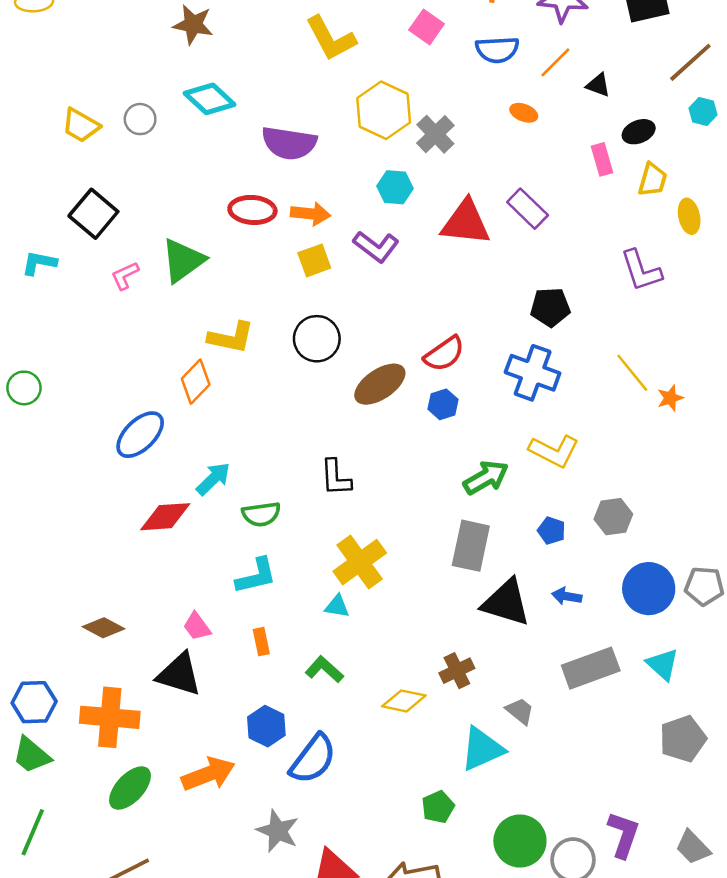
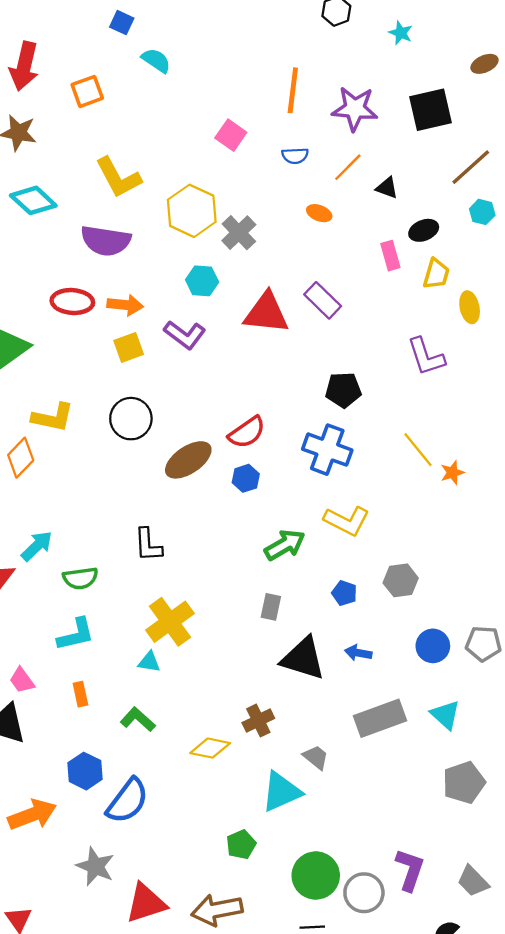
yellow L-shape: (331, 38) -> (118, 178), moved
blue semicircle: (497, 50) -> (295, 156), size x0.7
gray rectangle: (471, 546) -> (271, 607), size x0.6
blue circle: (649, 589) -> (433, 646), size x0.7

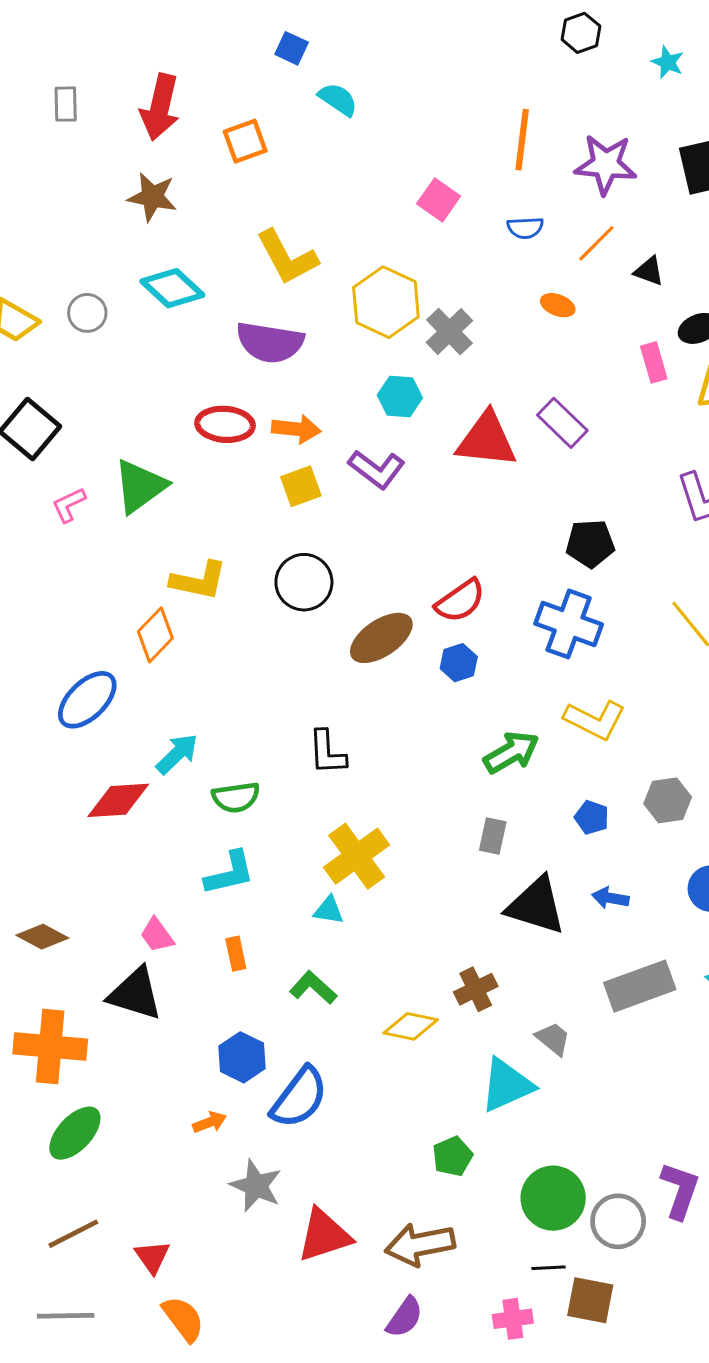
orange arrow: (32, 815) -> (210, 1122), moved, size x0.5

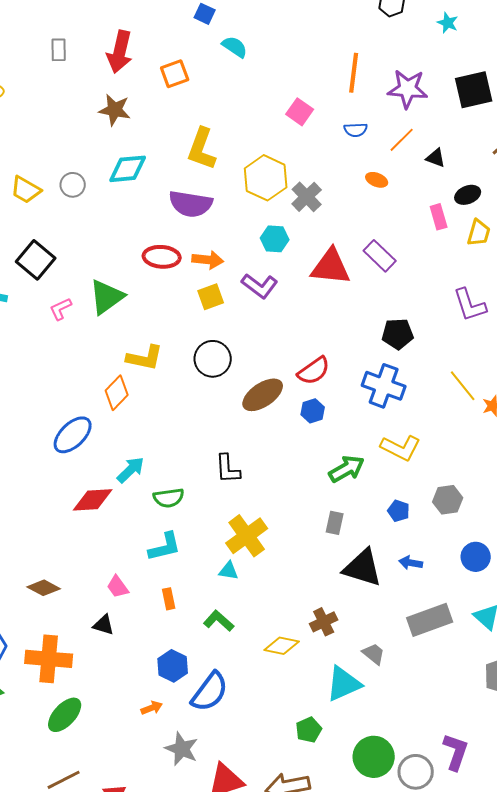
yellow L-shape: (287, 257) -> (202, 149), turned 48
cyan diamond: (172, 288) -> (128, 169), turned -48
black triangle: (135, 994) -> (104, 625), size x0.6

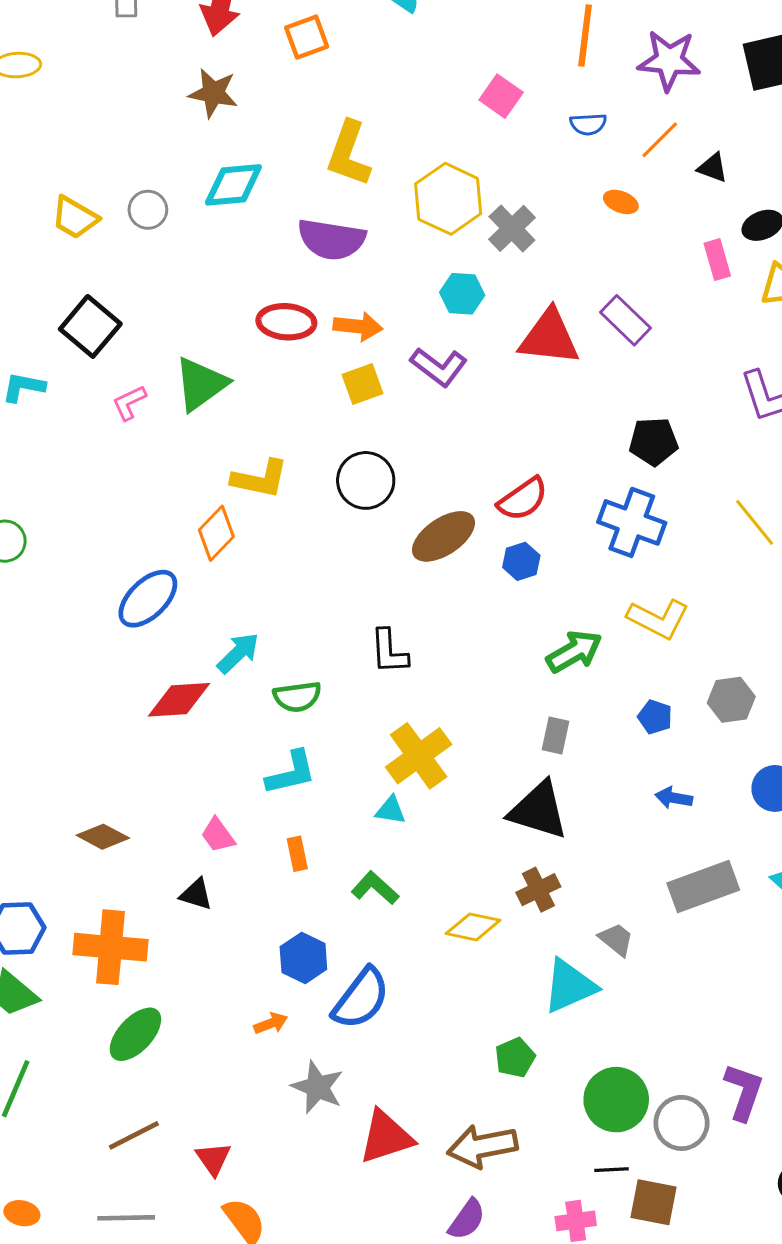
black triangle: (363, 568) -> (538, 810), moved

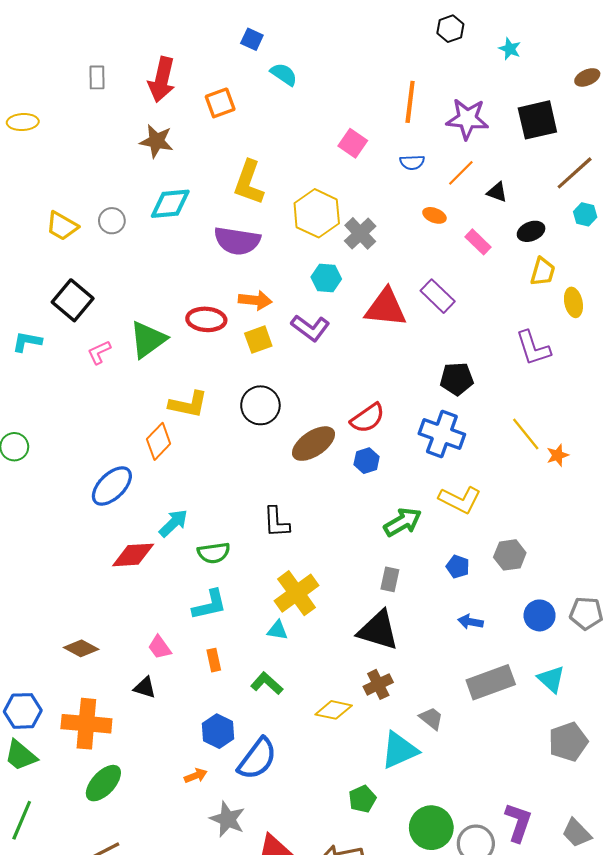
pink rectangle: (717, 260) -> (478, 242), moved, turned -30
red ellipse: (286, 322) -> (206, 319), moved

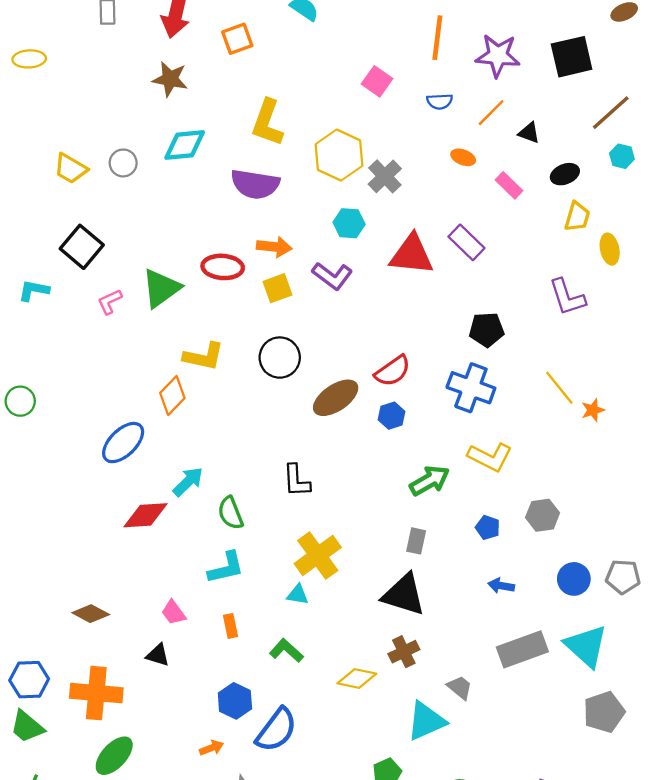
green semicircle: (214, 553) -> (230, 513), turned 76
cyan triangle: (551, 679) -> (586, 646), size x1.5

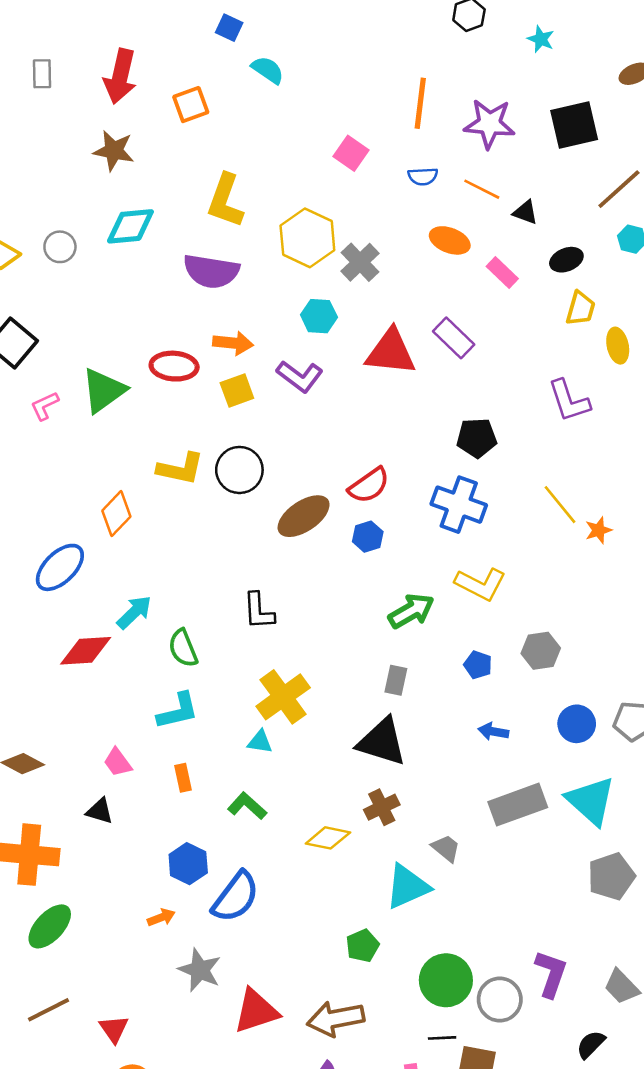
orange line: (491, 113) -> (482, 189), turned 72
orange ellipse: (463, 157) -> (450, 240), size x1.4
yellow L-shape: (204, 356) -> (180, 469), moved

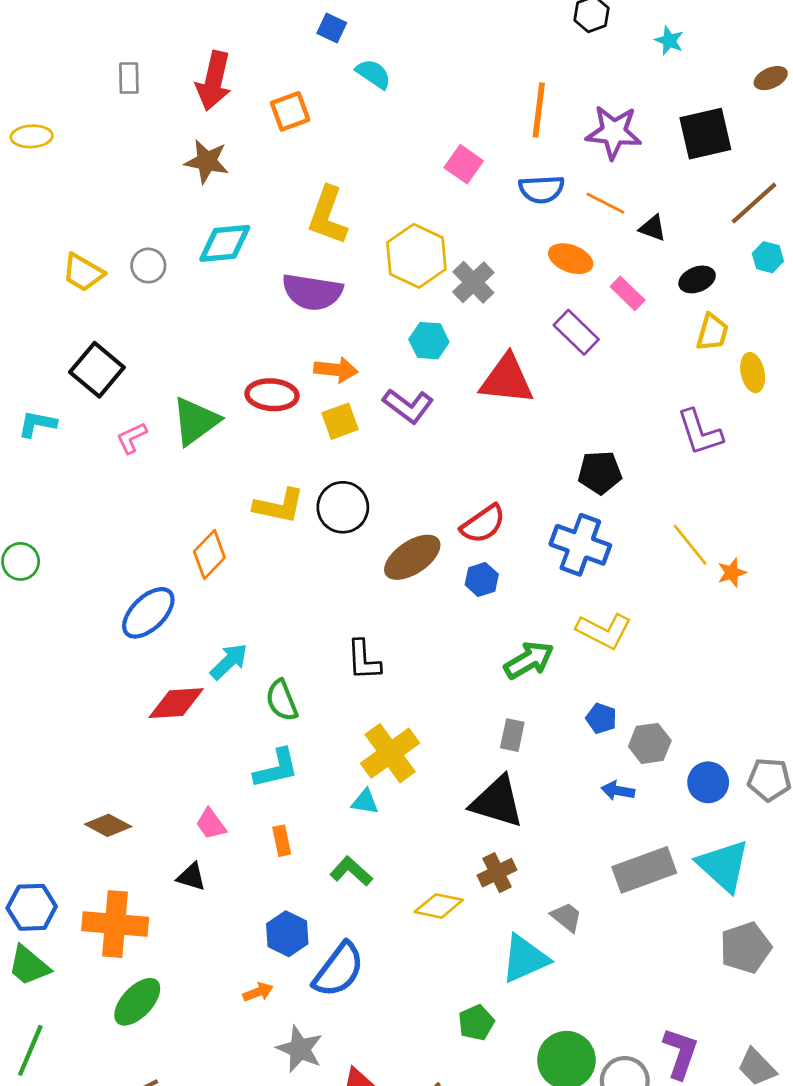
blue semicircle: (423, 176) -> (541, 189), size x1.4
purple rectangle: (454, 338) -> (576, 332), moved
gray hexagon: (541, 651) -> (650, 743), moved

